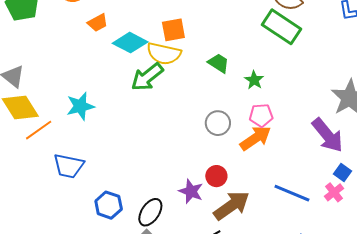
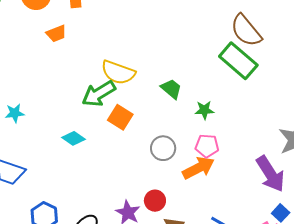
orange square: (173, 30) -> (120, 117), moved, turned 35
cyan diamond: (130, 43) -> (74, 138), moved, size x0.7
green star: (254, 80) -> (204, 110), turned 30
cyan star: (80, 106) -> (15, 113), moved, size x0.7

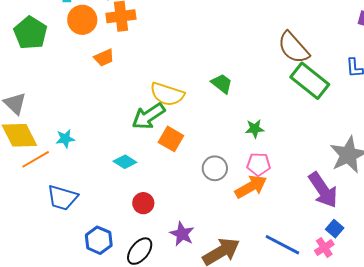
green rectangle: (238, 61) -> (310, 81), moved
green trapezoid: (171, 89) -> (222, 84), moved
red circle: (155, 201) -> (143, 203), moved

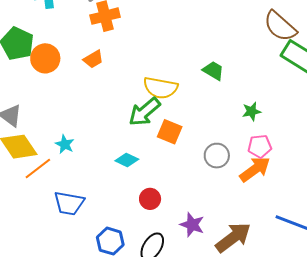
orange circle: (82, 20) -> (45, 58), moved
cyan star: (65, 139) -> (65, 144), turned -30

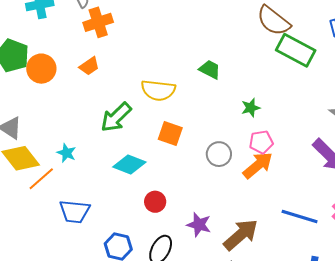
green arrow: (145, 112) -> (116, 117), moved
cyan diamond: (127, 160) -> (129, 164), size x1.4

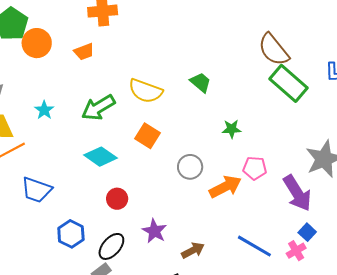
pink pentagon: (261, 142) -> (255, 168), moved
cyan star: (66, 153) -> (44, 110), moved
brown arrow: (241, 235) -> (193, 250), size x0.6

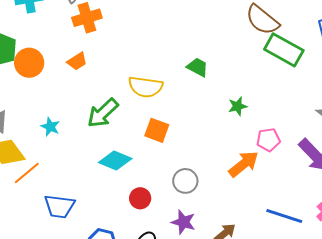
gray circle: (190, 167) -> (185, 181), moved

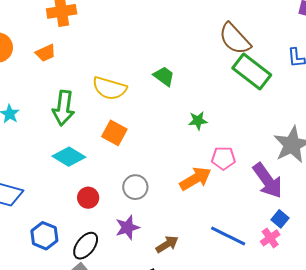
green arrow: (103, 113) -> (63, 108), turned -48
purple star: (183, 222) -> (127, 228), turned 30

